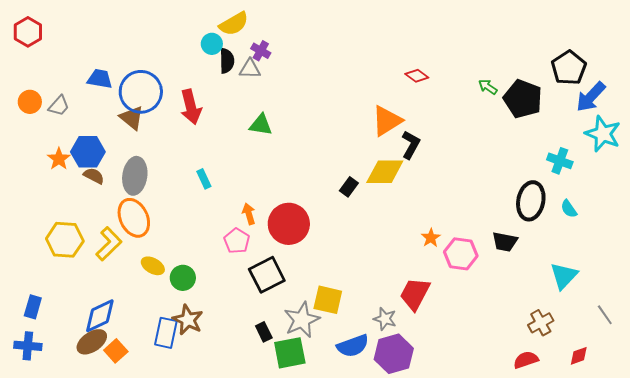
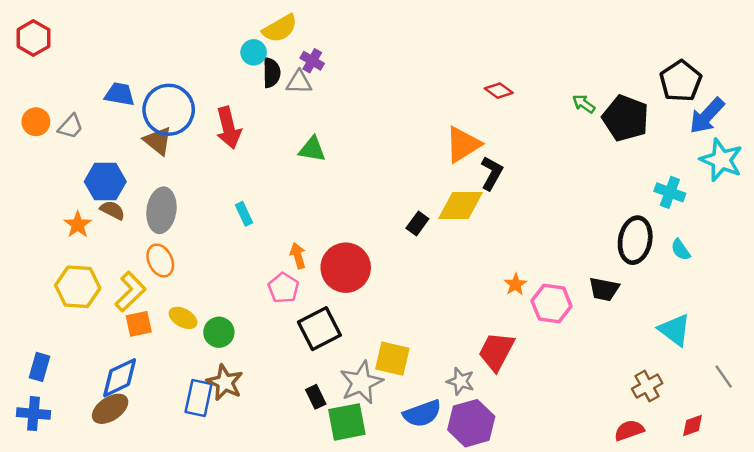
orange star: (59, 159) -> (78, 225), moved
orange ellipse: (134, 218) -> (160, 260), size x0.7
cyan triangle: (564, 276) -> (675, 330), turned -36
orange square: (116, 351) -> (139, 324), moved, turned 30

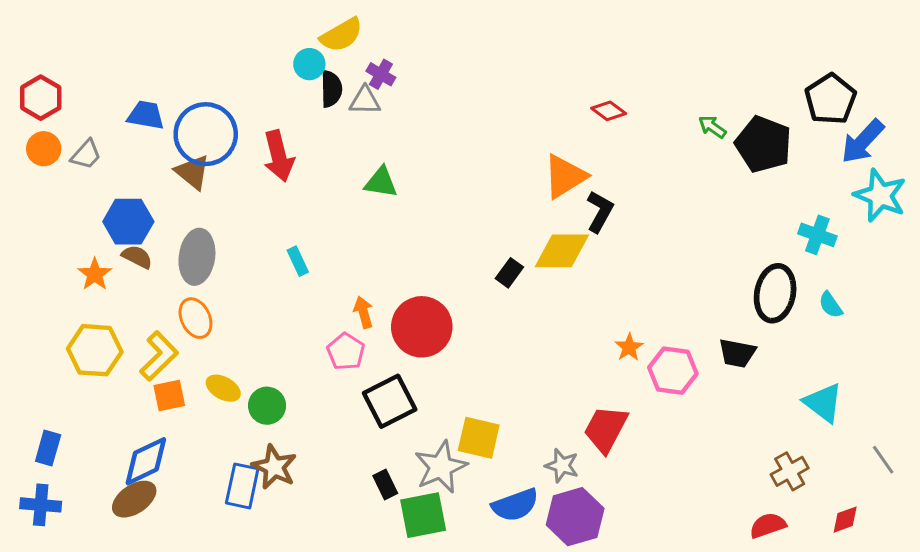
red hexagon: (33, 38) -> (41, 98), moved

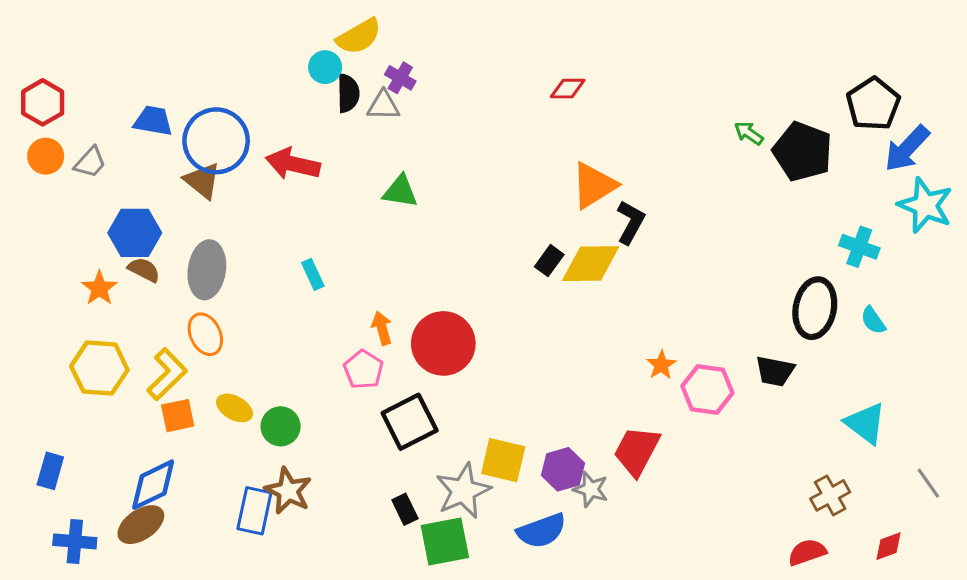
red diamond: (609, 111) -> (568, 89), moved, turned -36
red arrow: (279, 156) -> (293, 164), turned 117
black rectangle: (509, 273) -> (549, 261), moved
blue cross: (41, 505) -> (75, 541), moved
purple hexagon: (575, 517) -> (563, 469), moved, size x0.7

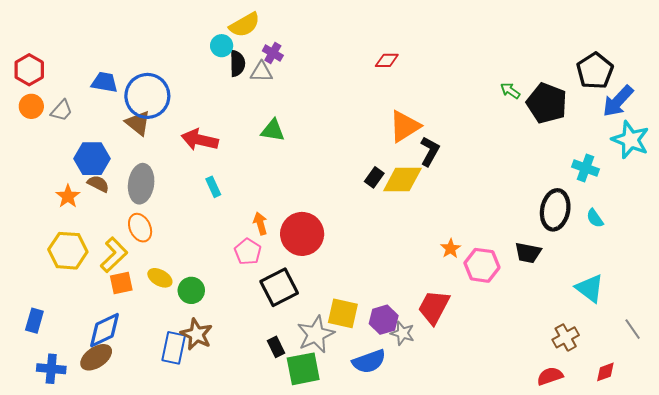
red arrow: (293, 164) -> (200, 140), moved

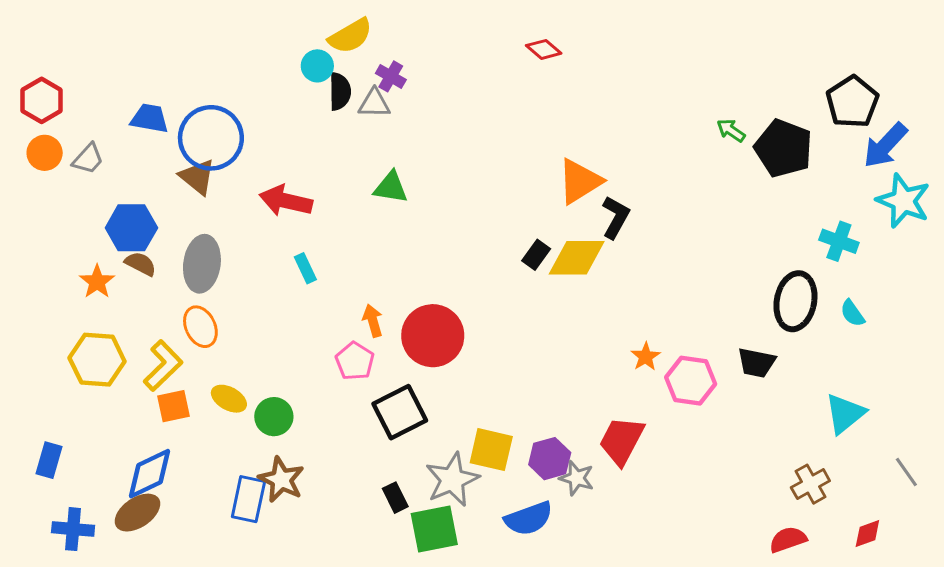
red diamond: (387, 60) -> (544, 49), moved, turned 40
cyan triangle: (590, 288) -> (845, 414), turned 44

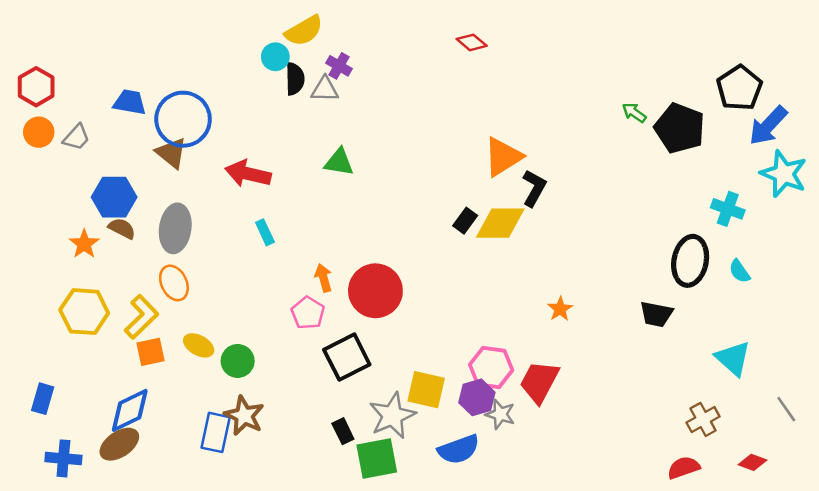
pink hexagon: (691, 381) -> (491, 367), moved
cyan triangle: (845, 414) -> (733, 358), turned -39
red diamond: (867, 534) -> (752, 462), turned 40

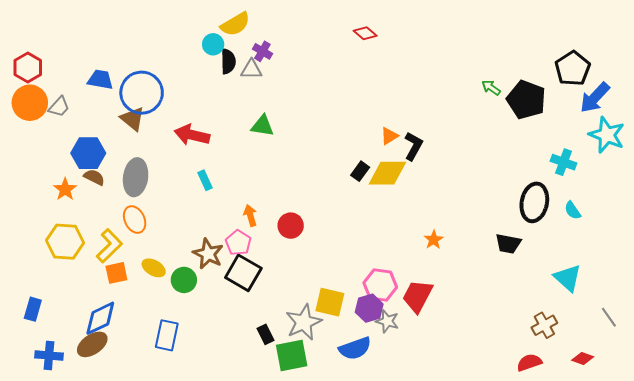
orange circle: (39, 132) -> (30, 103), size x1.5
orange triangle: (503, 157) -> (389, 136), moved, size x0.6
red circle: (375, 291) -> (291, 226), size x0.6
black square: (347, 357) -> (243, 273), moved, turned -33
brown star: (244, 416) -> (208, 254), moved

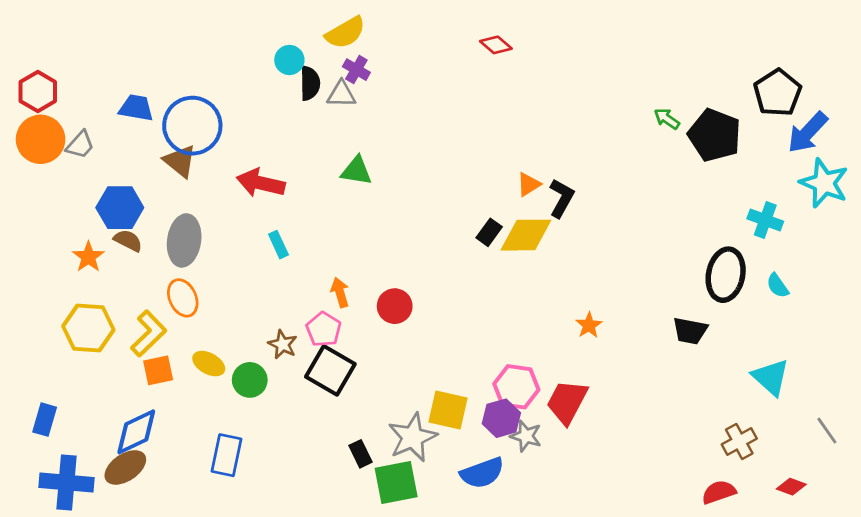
yellow semicircle: (235, 24) -> (345, 33), moved
brown star: (208, 254) -> (283, 344), size x0.7
blue cross: (49, 355) -> (67, 483), size x1.4

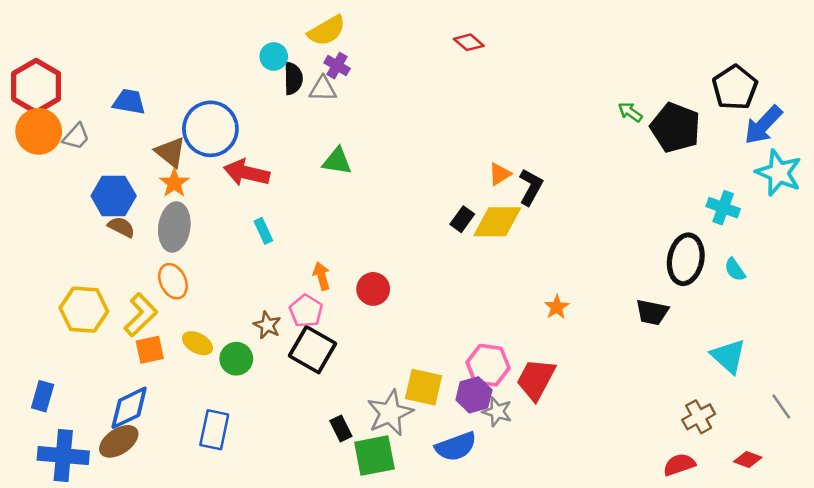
red hexagon: (38, 91) -> (36, 86), size x1.4
blue circle: (192, 126) -> (210, 129), moved
orange star: (88, 257) -> (174, 183), moved

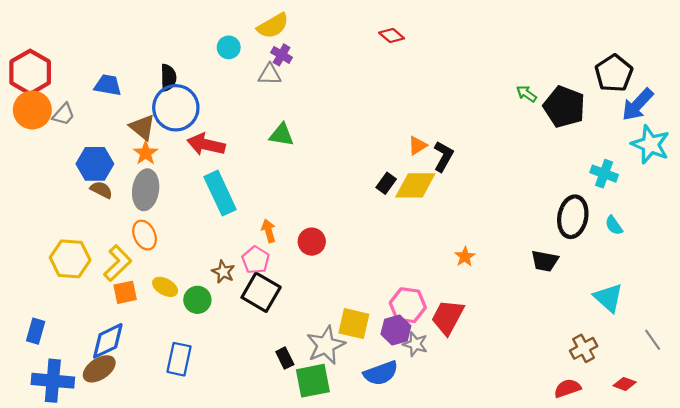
black semicircle: (293, 78) -> (168, 78), moved
cyan rectangle: (263, 231) -> (220, 193), size x2.0

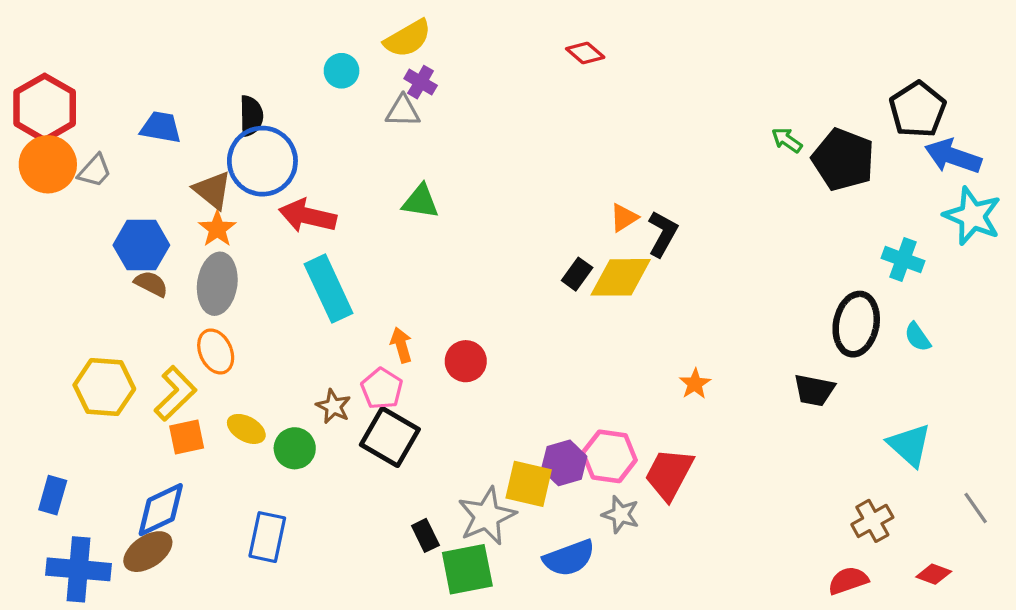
blue arrow: (638, 105) -> (953, 156), turned 66
purple hexagon: (396, 330) -> (564, 463), moved

